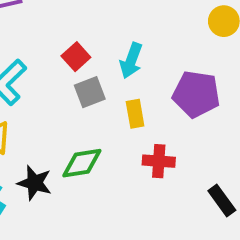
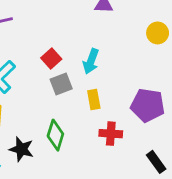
purple pentagon: (196, 94) -> (148, 105), moved
green diamond: (82, 163) -> (55, 135), turned -64

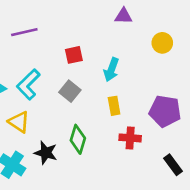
yellow circle: (158, 33) -> (162, 43), moved
red square: (51, 58) -> (74, 55), moved, turned 30
gray square: (61, 84) -> (70, 91), moved, turned -30

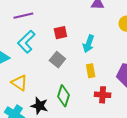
cyan L-shape: (28, 84) -> (26, 42), moved

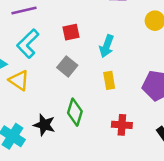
yellow triangle: (19, 83) -> (19, 80), moved
red cross: (103, 95) -> (122, 125), moved

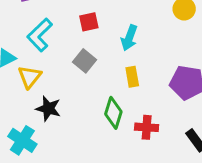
yellow triangle: (19, 80) -> (30, 77), turned 35
green diamond: (75, 112) -> (113, 113), moved
black star: (44, 125) -> (48, 109), moved

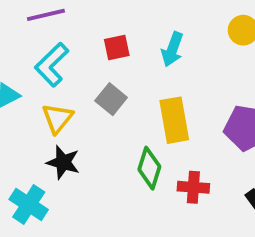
cyan arrow: (129, 38) -> (172, 49), moved
yellow triangle: (30, 77) -> (57, 118), moved
yellow rectangle: (132, 77) -> (174, 120), size x1.6

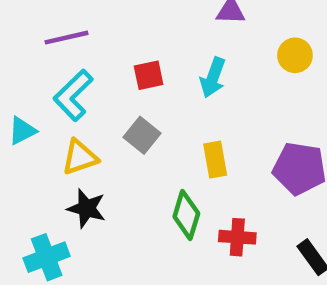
yellow triangle: (57, 118) -> (80, 157), turned 32
yellow rectangle: (174, 120) -> (215, 160), size x0.7
cyan cross: (29, 204) -> (47, 257), turned 36

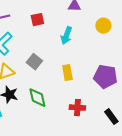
red square: (149, 75) -> (37, 20), moved
green diamond: (186, 215) -> (37, 98), moved, turned -30

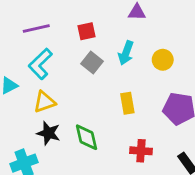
yellow circle: (103, 26) -> (163, 60), moved
gray square: (34, 62) -> (92, 62), moved

